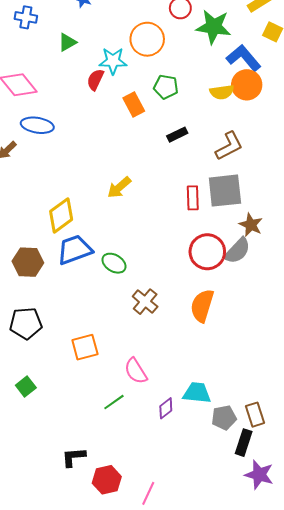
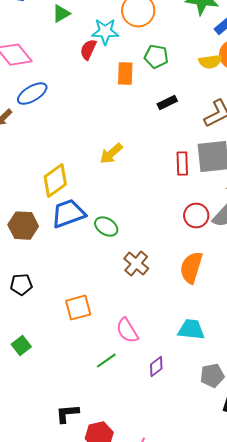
orange rectangle: (134, 105) -> (125, 74), turned 30
blue ellipse: (37, 125) -> (32, 94), turned -40
red circle: (207, 252) -> (196, 216), size x0.7
black pentagon: (26, 323) -> (21, 285), size x0.7
cyan trapezoid: (197, 393) -> (191, 330), moved

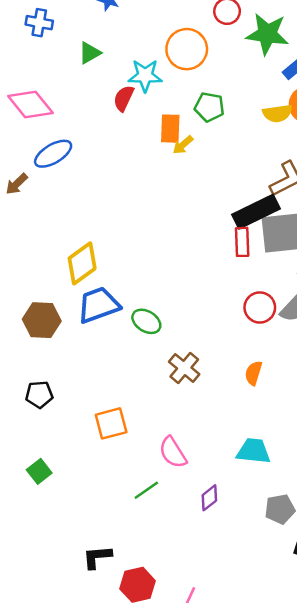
black rectangle: (167, 103) -> (256, 212), moved, size x1.8
yellow arrow: (111, 154) -> (183, 145), moved, size x0.7
orange semicircle: (191, 268) -> (253, 373), size x0.6

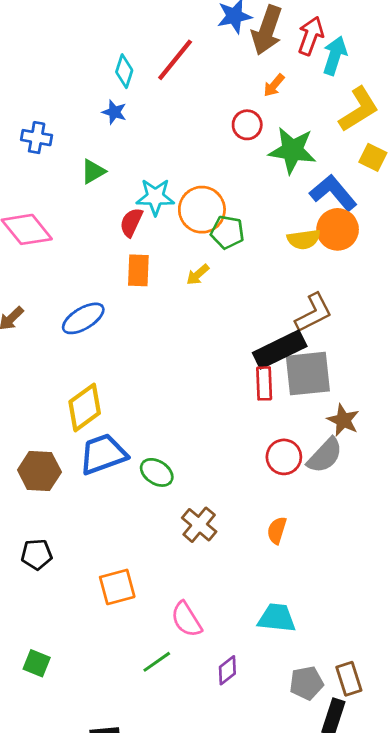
orange circle: (187, 49) -> (202, 210), moved
orange rectangle: (170, 129) -> (138, 270), moved
blue ellipse: (53, 154) -> (83, 318), moved
green square: (39, 471) -> (37, 663), moved, turned -30

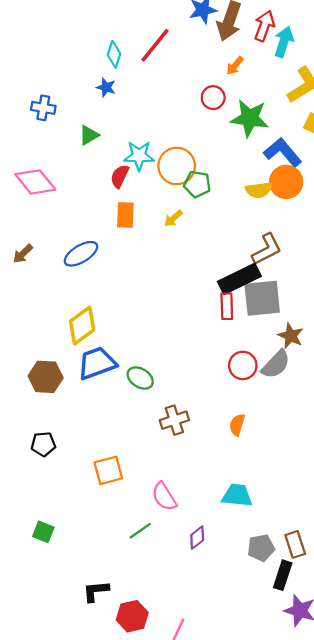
brown cross: (199, 525) -> (174, 420), turned 32

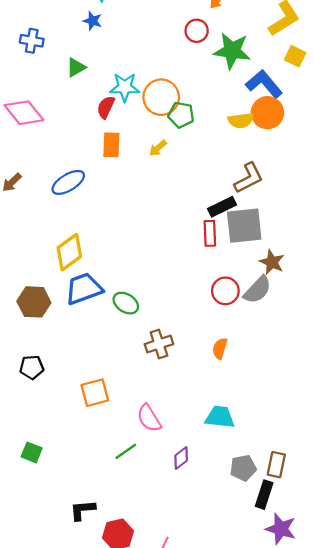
black rectangle: (239, 279) -> (222, 207), size x0.7
brown rectangle: (295, 544) -> (276, 465), turned 30

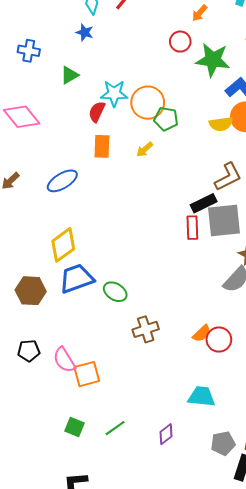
red circle: (225, 291) -> (219, 340), moved
orange semicircle: (220, 348) -> (202, 333), turned -150
pink semicircle: (149, 418) -> (64, 360), moved
green square: (32, 452) -> (74, 427), moved

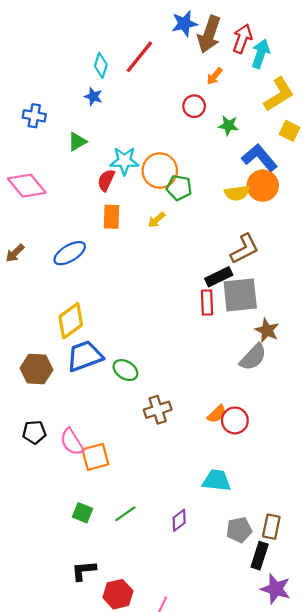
green star: (213, 60) -> (228, 125), size x0.6

